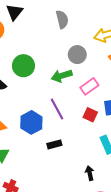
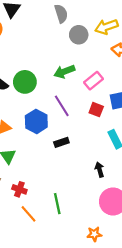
gray circle: (77, 55) -> (79, 35), moved
green circle: (23, 66) -> (25, 82), moved

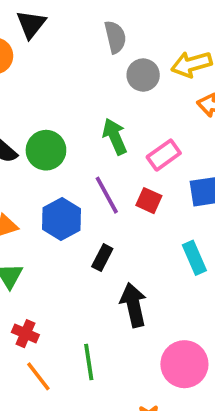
green arrow: (64, 72) -> (115, 136), turned 84
red square: (96, 110) -> (149, 201), moved
black rectangle: (61, 142) -> (102, 258), turned -48
black arrow: (100, 170) -> (133, 305), moved, size x1.6

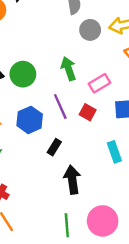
green line: (89, 362) -> (67, 225), moved

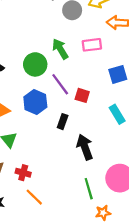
green circle: (23, 74) -> (35, 64), moved
pink rectangle: (100, 83) -> (92, 45), moved, turned 36
red square: (88, 112) -> (82, 95), moved

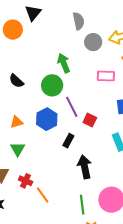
green arrow: (60, 49) -> (64, 63), moved
orange line: (34, 197) -> (43, 195), moved

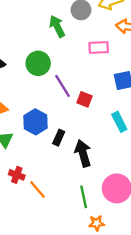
green arrow: (64, 63) -> (57, 26), moved
blue hexagon: (47, 119) -> (36, 122), moved
black rectangle: (68, 141) -> (59, 138), moved

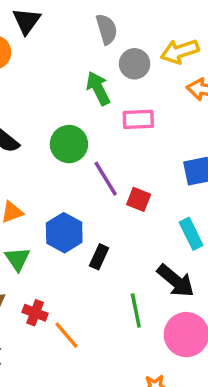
pink rectangle: (99, 48) -> (138, 119), moved
black arrow: (83, 153) -> (176, 281), moved, turned 145
green line: (84, 197) -> (136, 310), moved

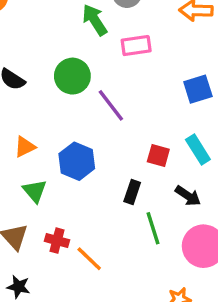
red square: (139, 199) -> (158, 156), moved
black rectangle: (99, 257) -> (132, 192), moved
black arrow: (176, 281) -> (188, 196), size x0.7

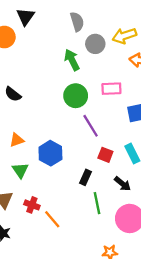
pink rectangle: (136, 46) -> (111, 89), moved
green circle: (72, 76) -> (76, 96), moved
purple line: (111, 105) -> (91, 126), moved

